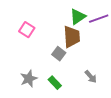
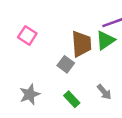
green triangle: (78, 17) -> (105, 40), moved
green rectangle: (55, 83) -> (72, 99), moved

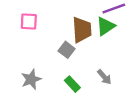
pink square: (27, 35) -> (29, 21), turned -30

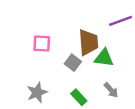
pink square: (29, 21) -> (42, 44), moved
green triangle: (106, 26) -> (104, 58), moved, turned 42

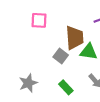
pink square: (42, 44) -> (39, 20), moved

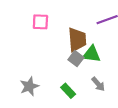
gray square: (61, 56) -> (76, 59), moved

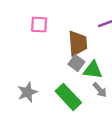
green triangle: (92, 54) -> (93, 70), moved
green rectangle: (68, 91) -> (68, 97), size x1.6

